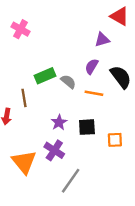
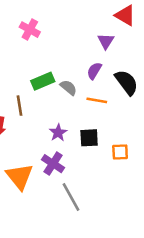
pink cross: (21, 29) -> (30, 30), moved
purple triangle: (102, 40) -> (106, 41), turned -42
gray line: (71, 181) -> (71, 197), turned -64

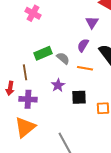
purple star: (58, 133) -> (58, 85), moved
purple cross: (53, 164) -> (28, 99), moved, turned -30
orange triangle: (20, 176) -> (25, 127), turned 30

